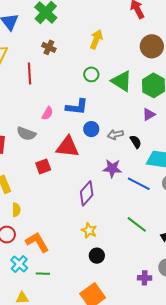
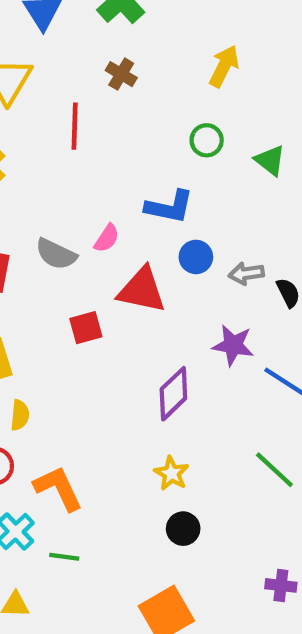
green triangle: (122, 81) -> (270, 160), size x0.7
pink semicircle: (47, 113) -> (107, 238), moved

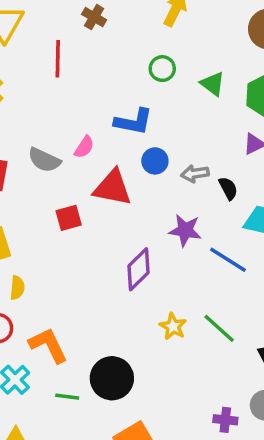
yellow star: (171, 473) -> (173, 326), moved
black circle: (183, 529) -> (112, 378), moved, size x1.6
green line: (64, 557) -> (67, 397), moved

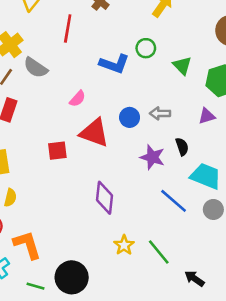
blue L-shape: (134, 122) -> (114, 64), moved
gray semicircle: (44, 160) -> (36, 68), moved
gray arrow: (195, 174) -> (160, 113), moved
purple star: (185, 230) -> (152, 157), moved
purple diamond: (138, 269) -> (104, 198), turned -48

